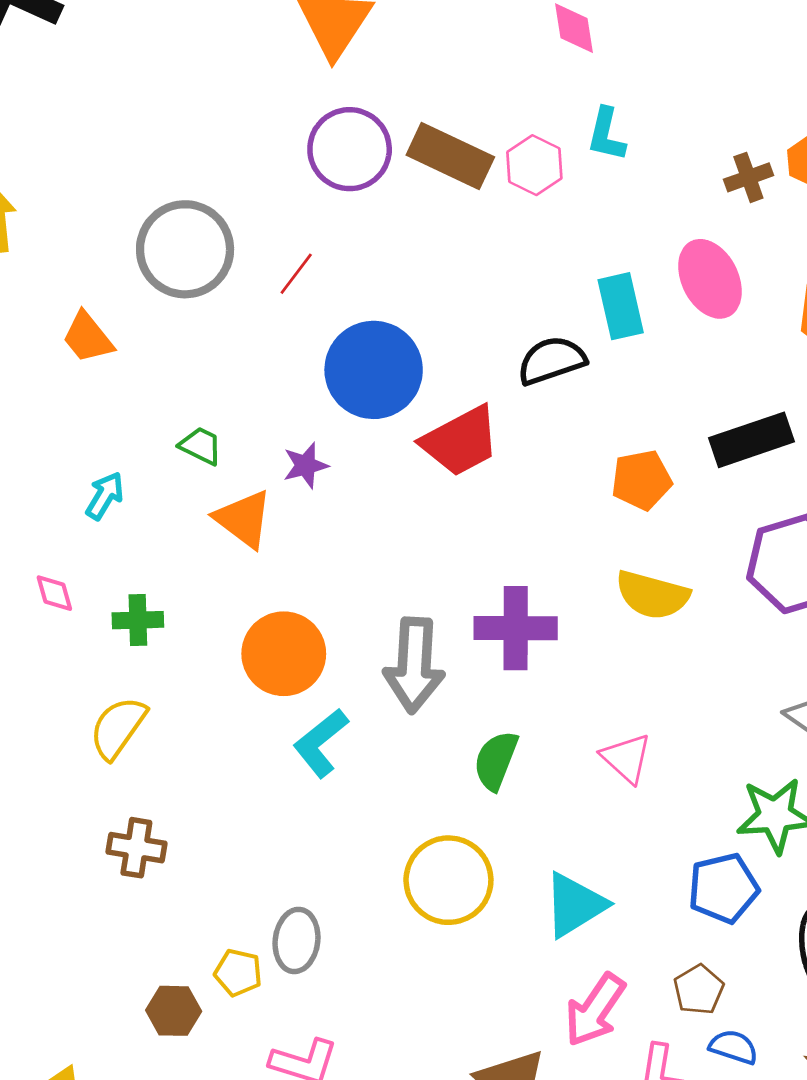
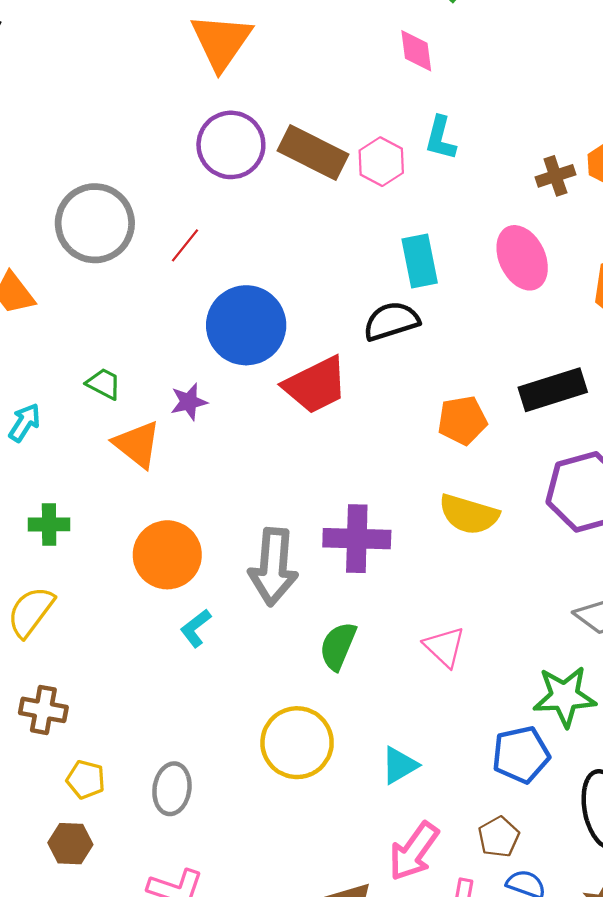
cyan rectangle: (621, 306) -> (420, 261), moved
cyan L-shape: (321, 743) -> (196, 628), size x0.7
cyan triangle: (575, 905) -> (399, 765), size x0.7
yellow pentagon: (238, 973) -> (86, 780), moved

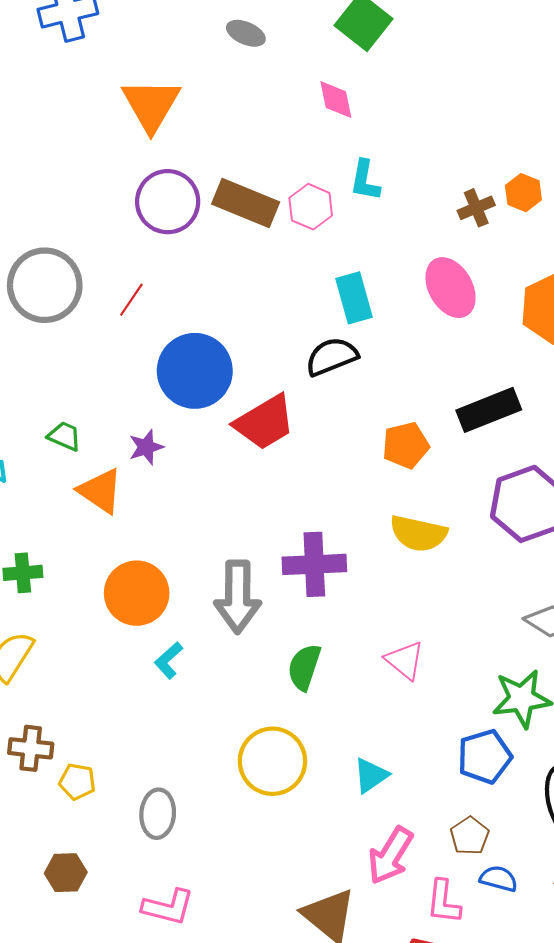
yellow pentagon: (86, 780) -> (77, 782), moved

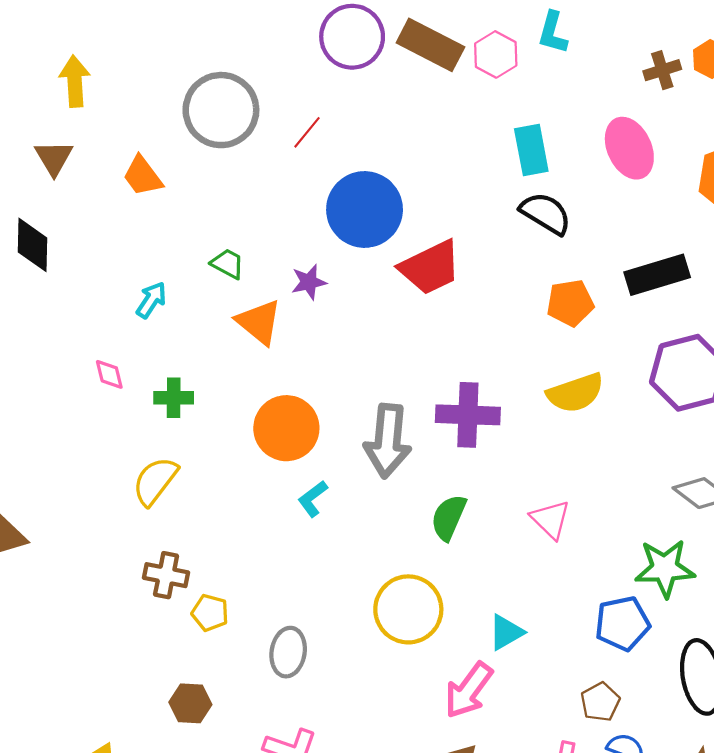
black semicircle: (332, 357) -> (546, 213), moved, turned 48
yellow semicircle: (418, 533) -> (575, 393), turned -36
pink arrow: (390, 856) -> (469, 690), moved

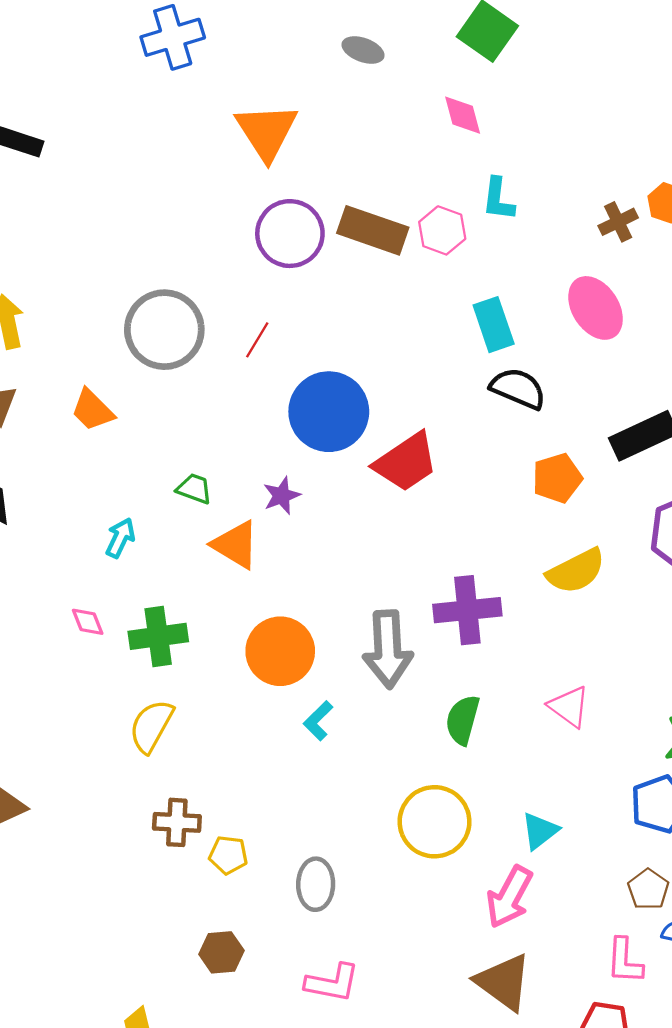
green cross: (174, 398) -> (158, 636), size x1.4

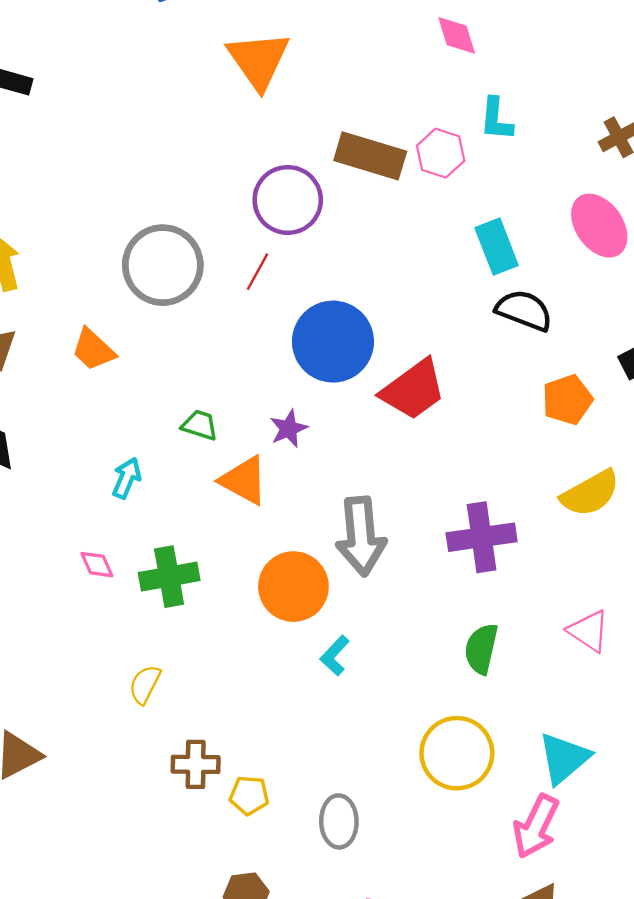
purple circle: (290, 234) -> (288, 200), moved
gray arrow: (388, 649) -> (361, 536), moved
yellow semicircle: (151, 726) -> (145, 684), moved, size x0.7
cyan triangle: (540, 831) -> (564, 758), size x1.4

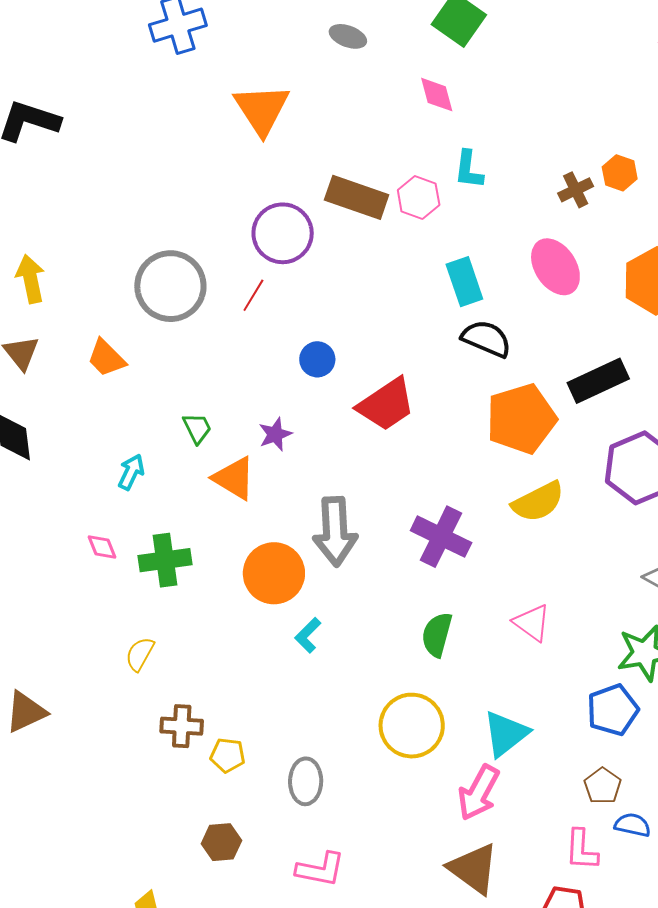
blue circle: (333, 342) -> (317, 359), size x0.5
orange pentagon: (567, 400) -> (521, 419), size x1.6
green trapezoid: (200, 425) -> (197, 428), turned 44
purple cross: (482, 537) -> (441, 537), turned 32

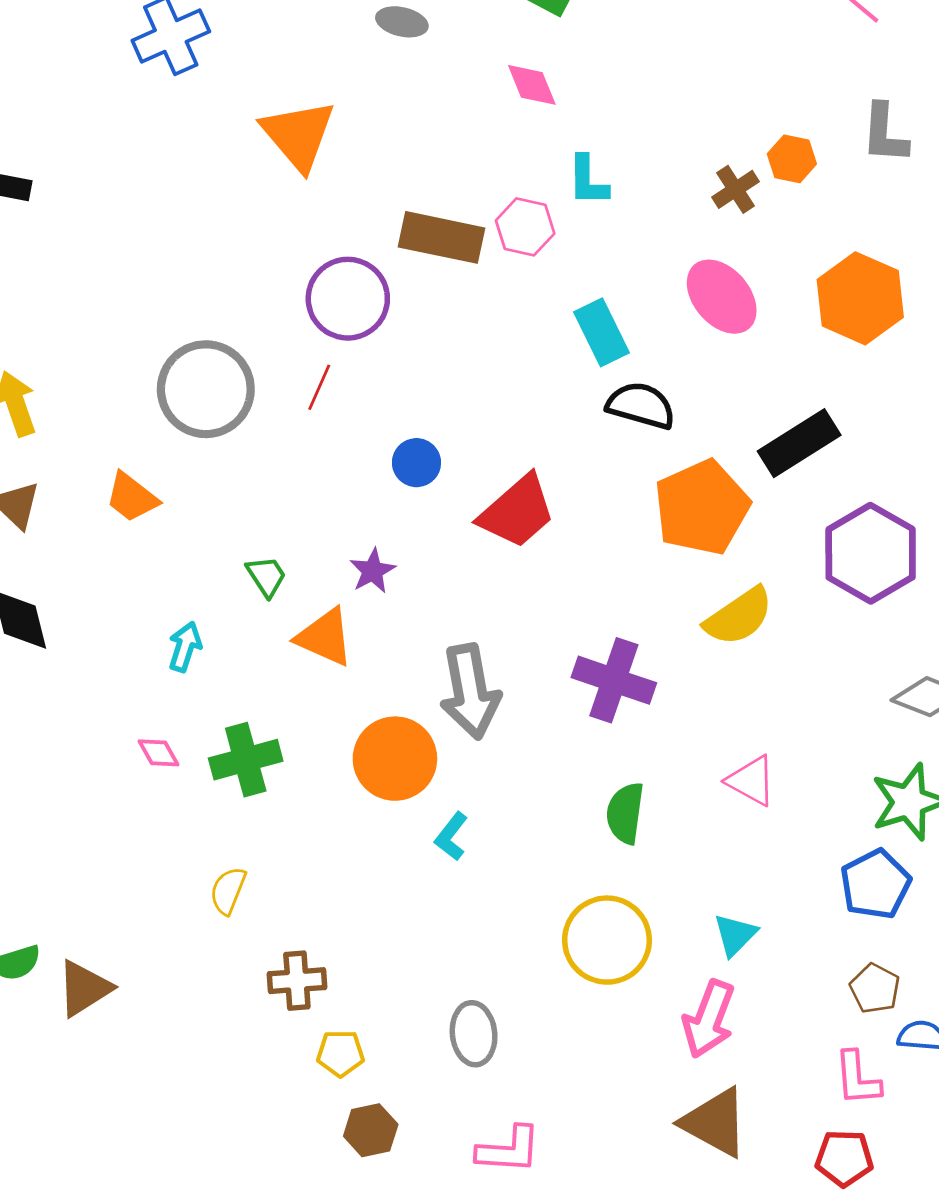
cyan triangle: (506, 734) -> (735, 935), size x0.7
yellow pentagon: (228, 755) -> (340, 1053), moved

